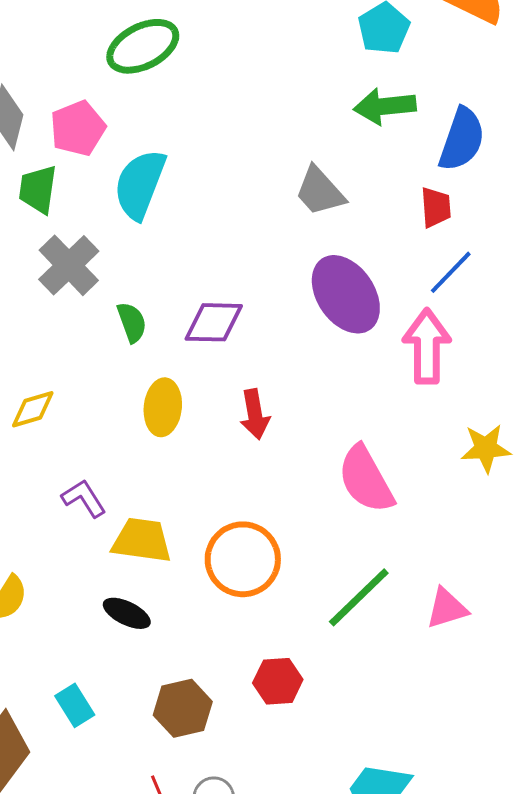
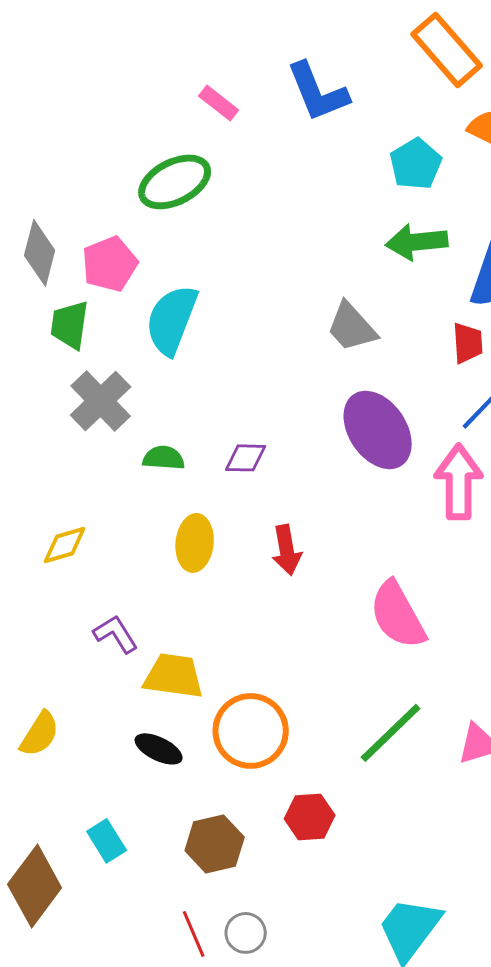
green semicircle: (132, 322) -> (164, 458), turned -66
purple diamond: (214, 322) -> (246, 458), size x0.7
orange circle: (243, 559) -> (251, 731), moved

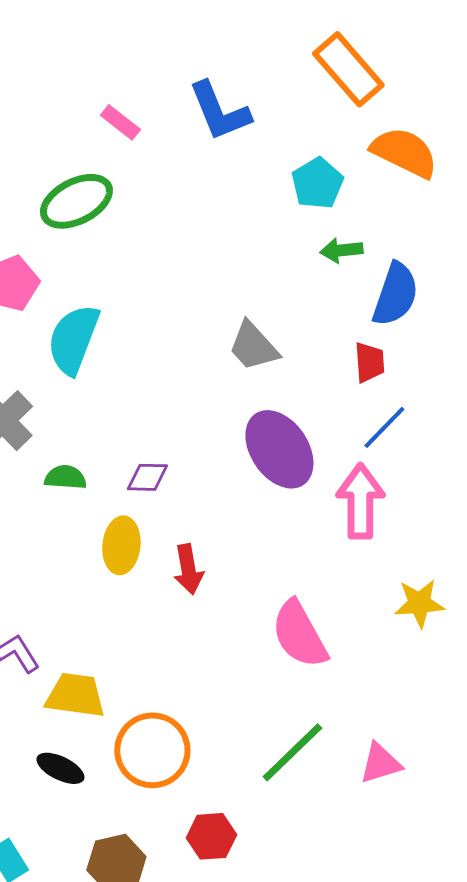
green arrow: (417, 242) -> (341, 250), moved, size x0.7
yellow ellipse: (195, 543) -> (121, 545), moved

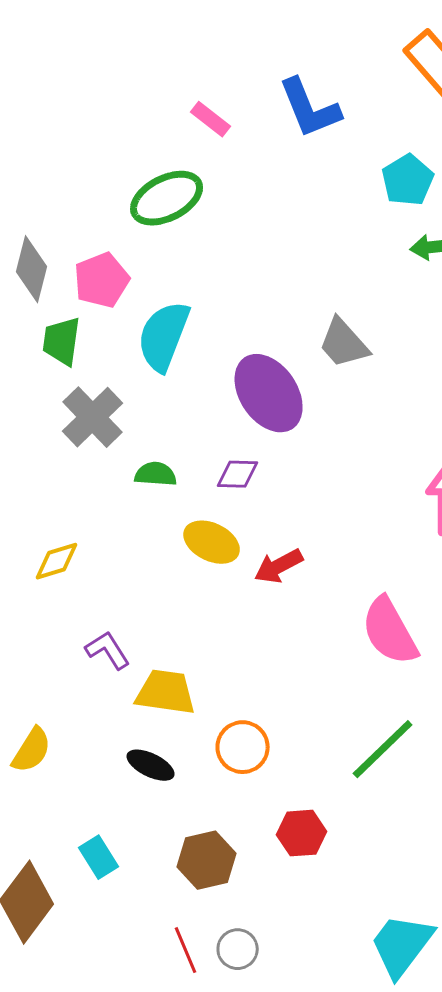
purple ellipse: (279, 449) -> (269, 393), moved
yellow ellipse: (121, 545) -> (212, 542), turned -70
red arrow: (188, 569) -> (279, 566), turned 72
orange circle: (152, 750) -> (243, 747), size x0.7

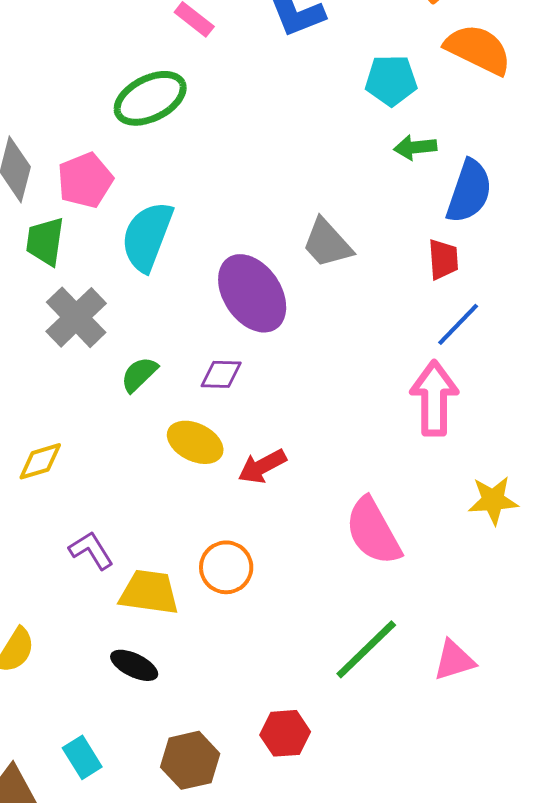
cyan pentagon: (408, 180) -> (391, 80), turned 30
green semicircle: (156, 474) -> (139, 374), turned -48
orange circle: (243, 747) -> (226, 567), moved

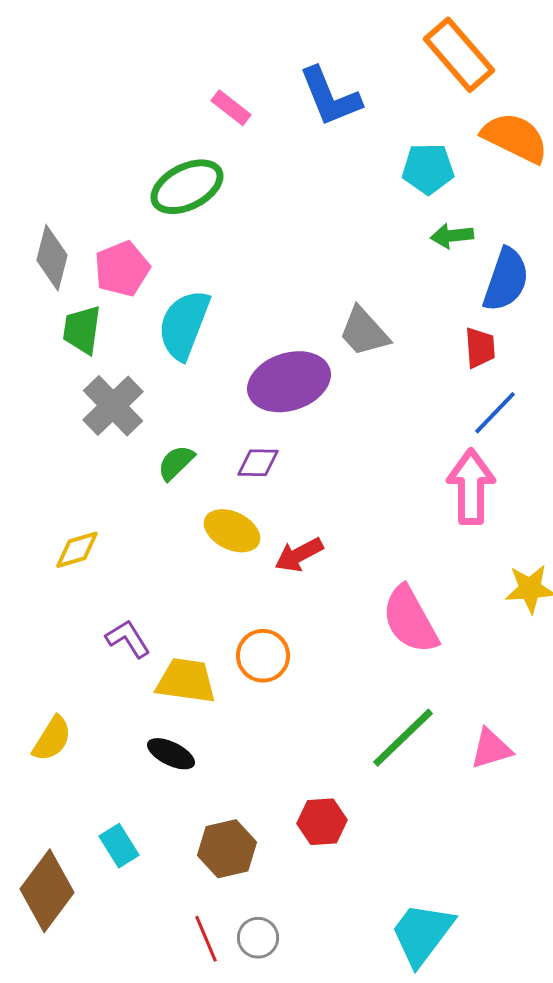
purple ellipse: (252, 293) -> (289, 382), turned -74

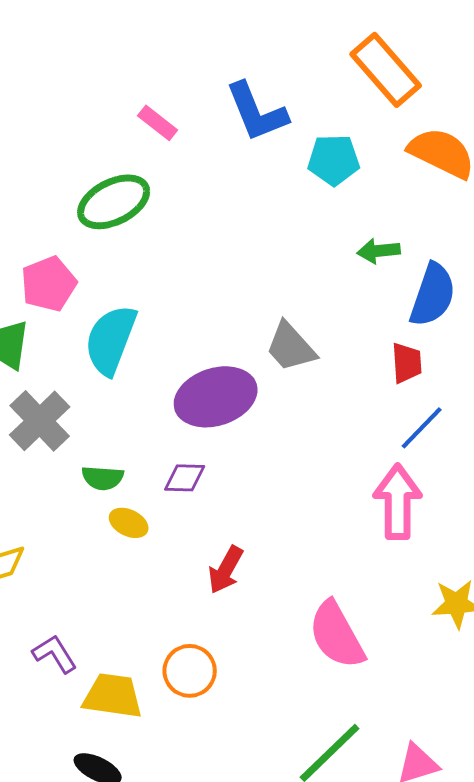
cyan pentagon: (428, 169) -> (334, 160), moved
green semicircle: (176, 463) -> (103, 478), turned -132
yellow ellipse: (232, 531) -> (129, 523), moved, size x0.7
red arrow: (299, 555) -> (226, 570), turned -33

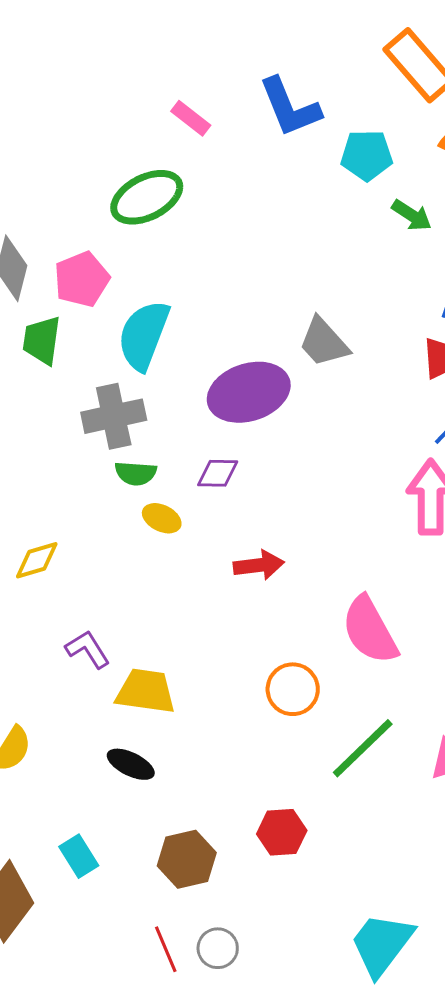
green arrow: (379, 251) -> (412, 215), moved, turned -141
gray cross: (40, 421) -> (114, 416), moved, turned 32
red arrow: (226, 570) -> (259, 565), turned -126
orange circle: (190, 671) -> (293, 689), moved

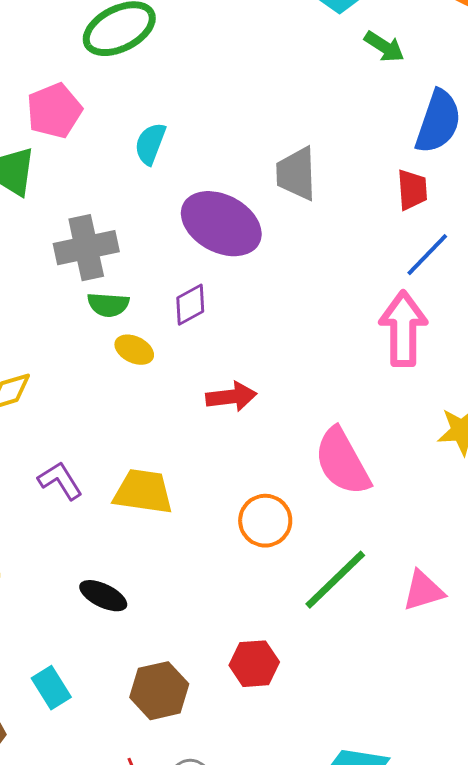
cyan semicircle: (144, 335) -> (150, 144), moved, size x0.6
gray trapezoid: (324, 342) -> (296, 174), turned 40
purple ellipse: (249, 392) -> (221, 224), turned 46
purple diamond: (218, 473) -> (190, 305), turned -30
yellow trapezoid: (146, 691) -> (143, 492), moved

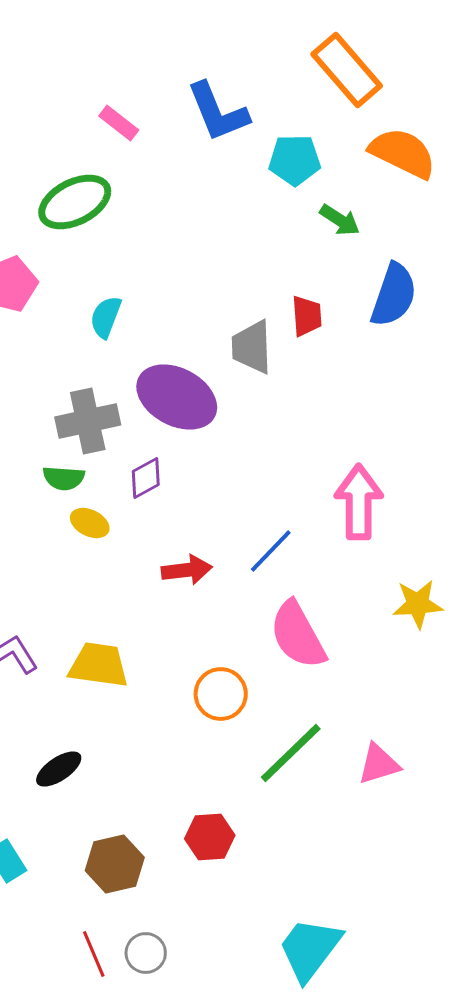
red trapezoid: (412, 190) -> (307, 316), moved
gray cross: (86, 248) -> (88, 421), moved
blue line: (427, 255) -> (271, 551), moved
black ellipse: (103, 596) -> (59, 769), turned -60

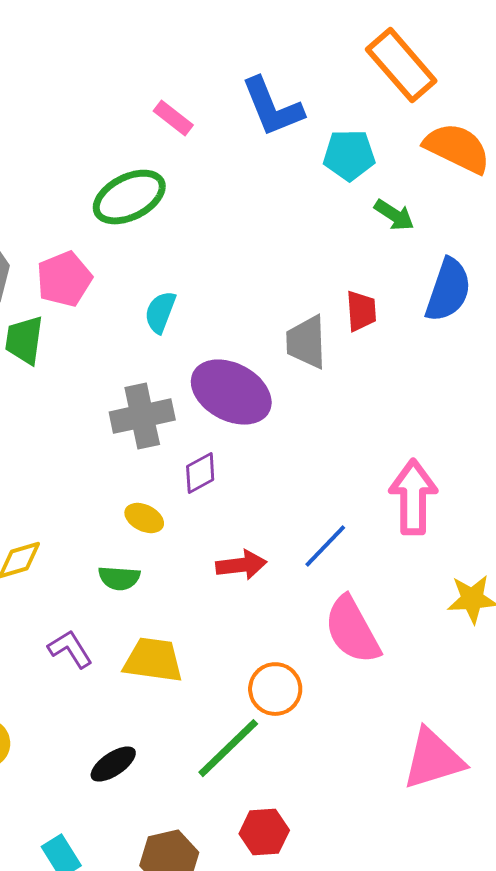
green semicircle: (64, 478) -> (119, 578), moved
green line: (291, 753) -> (228, 748), moved
pink triangle: (379, 764) -> (433, 759), size x1.5

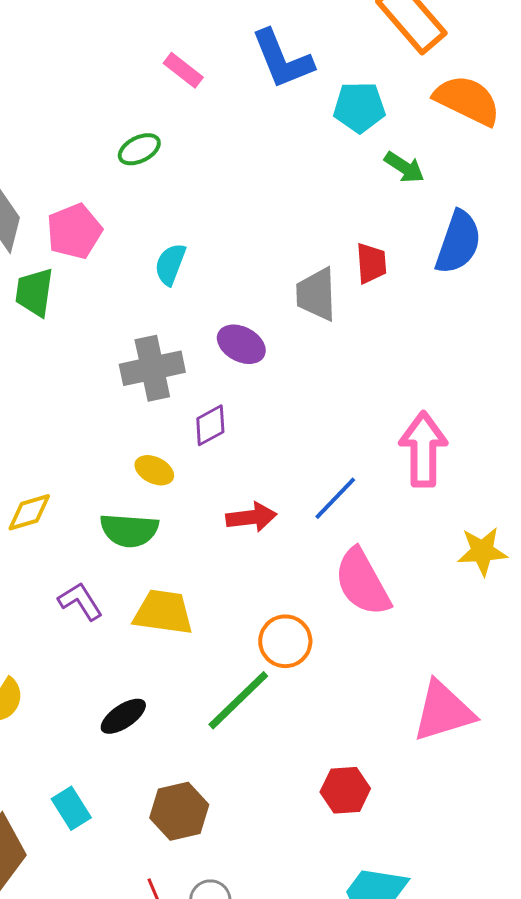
green ellipse: (129, 197) -> (139, 149), size x0.6
purple ellipse: (231, 392) -> (241, 344), size x0.6
green semicircle: (119, 578) -> (129, 530), size x1.4
red hexagon: (264, 832) -> (345, 790), moved

